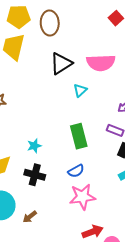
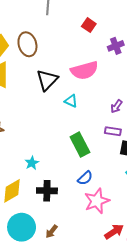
cyan triangle: (80, 90) -> (71, 101), turned -40
cyan star: (34, 146) -> (32, 163), moved

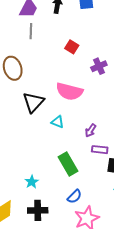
pink semicircle: (84, 70) -> (69, 91), turned 32
purple arrow: (116, 106) -> (91, 130), moved
cyan star: (32, 163) -> (32, 182), moved

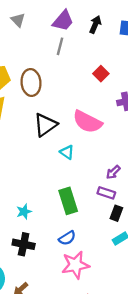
purple arrow: (91, 130) -> (113, 172), moved

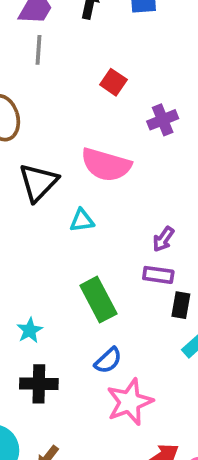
cyan triangle: (67, 152) -> (82, 220), turned -32

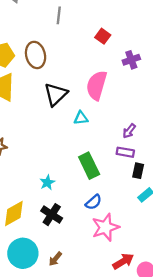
pink semicircle: (106, 165) -> (97, 85), turned 88
black cross: (39, 384) -> (52, 215), turned 30

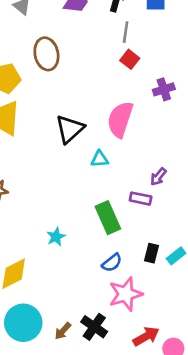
gray line: (59, 15) -> (126, 32), moved
brown ellipse: (36, 55) -> (46, 54), moved
purple rectangle: (125, 152) -> (141, 199), moved
black rectangle: (138, 171) -> (152, 253), moved
black cross: (52, 215) -> (94, 327), moved

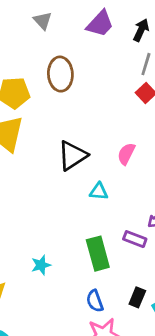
pink semicircle: (120, 119) -> (126, 154), size x0.6
blue semicircle: (112, 263) -> (95, 301), turned 100

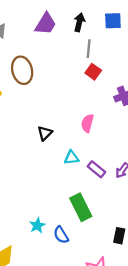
black triangle: (72, 156) -> (45, 133), size x0.6
purple rectangle: (135, 239) -> (96, 169), moved, turned 30
blue semicircle: (95, 301) -> (61, 235), moved

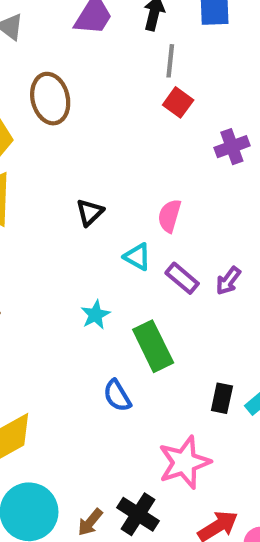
pink semicircle: (87, 123) -> (169, 216), moved
cyan triangle: (71, 158) -> (137, 257), turned 35
cyan star: (37, 225) -> (95, 315), moved

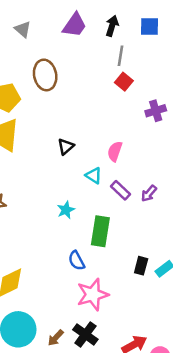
green rectangle: (153, 346) -> (100, 231), turned 32
pink star: (184, 462) -> (93, 295), moved

